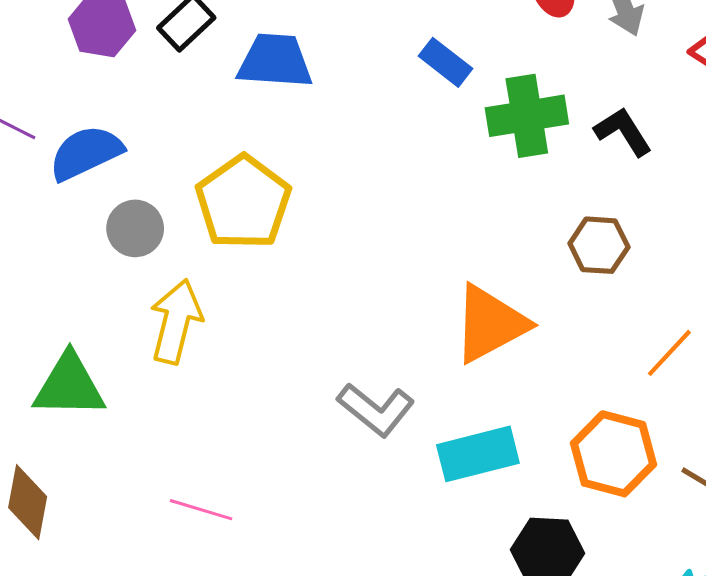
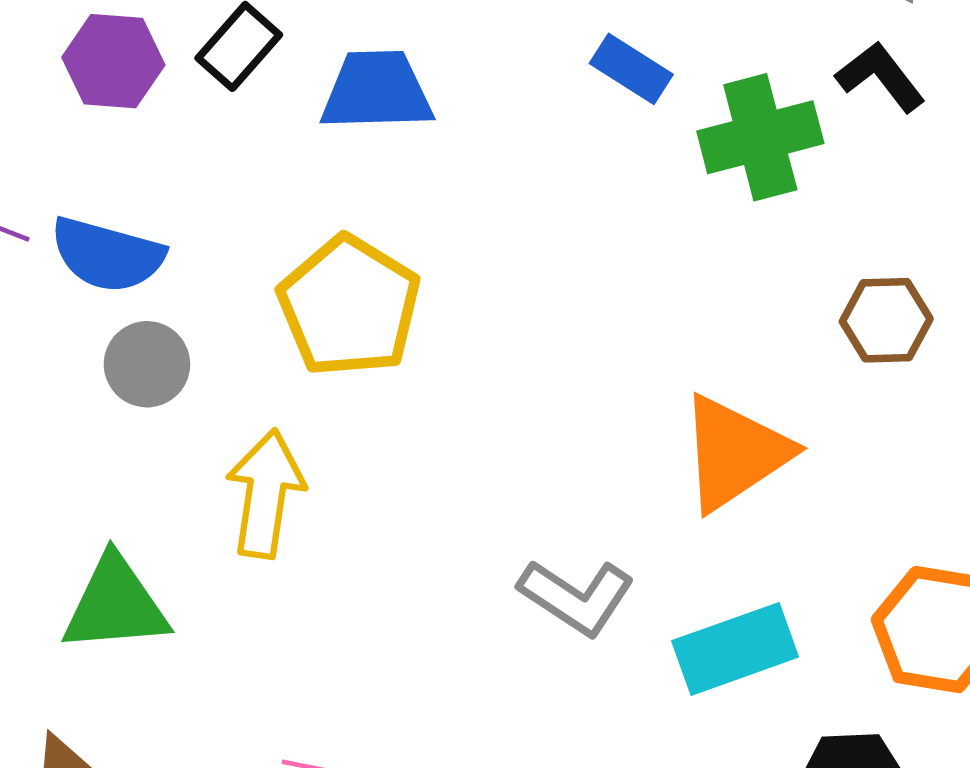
black L-shape: (623, 132) -> (881, 77), moved
blue semicircle: (86, 153) -> (107, 255), turned -134
gray circle: (135, 228) -> (147, 364), moved

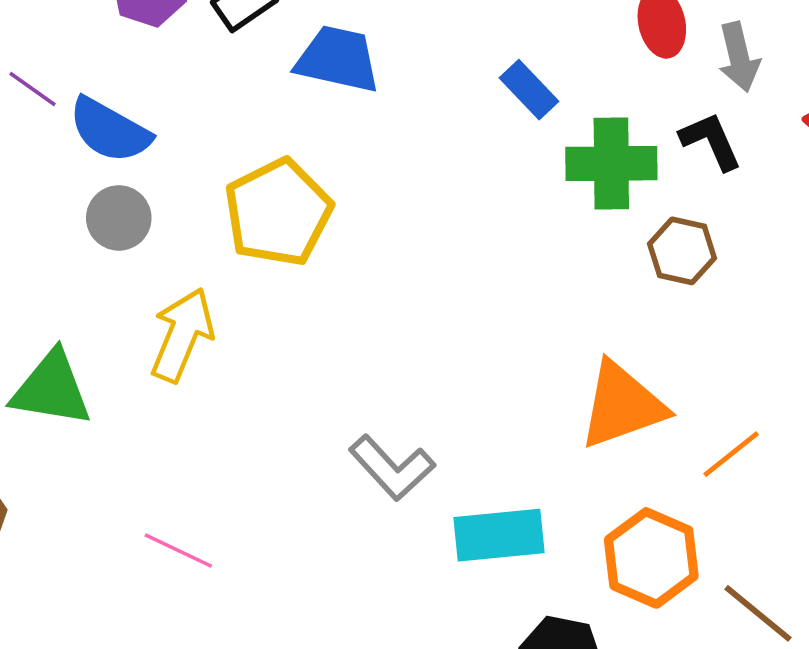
brown hexagon: (886, 320) -> (682, 251), moved
orange triangle: (735, 453) -> (622, 405), moved

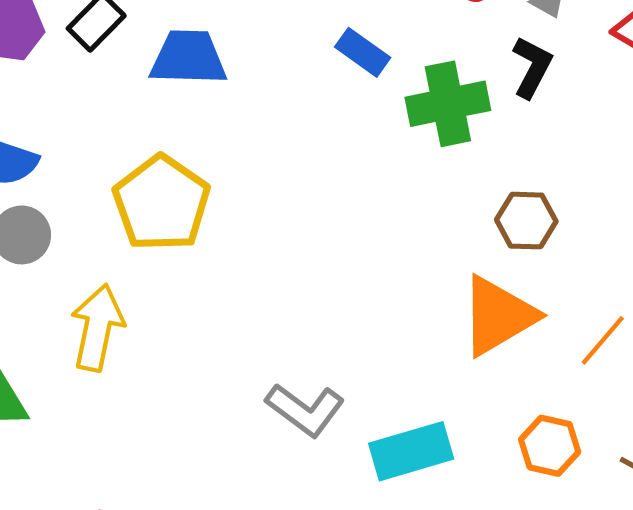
black L-shape: (711, 141) -> (532, 67), turned 62
brown hexagon: (682, 251) -> (526, 221), moved
orange hexagon: (651, 558) -> (550, 446), size x0.7

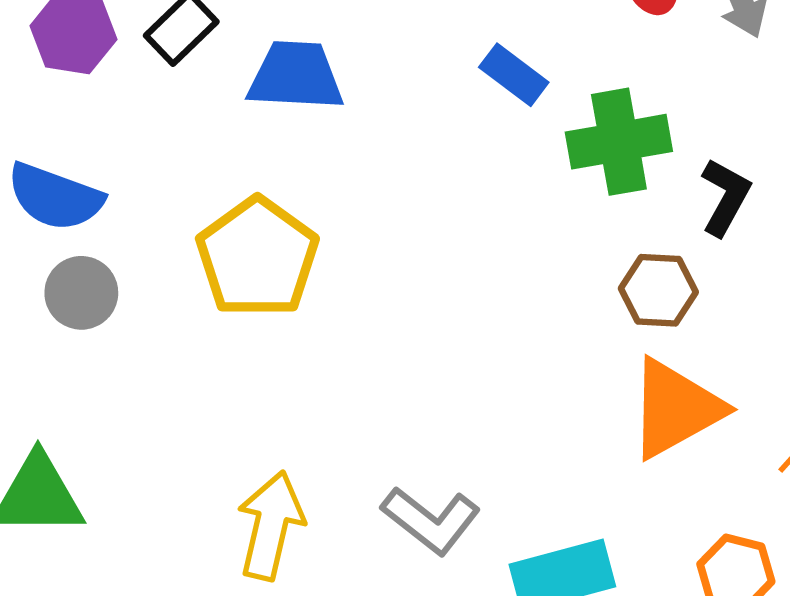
black L-shape: (532, 67) -> (725, 197), moved
brown hexagon: (526, 221) -> (658, 290), moved
yellow arrow: (97, 328) -> (271, 526), moved

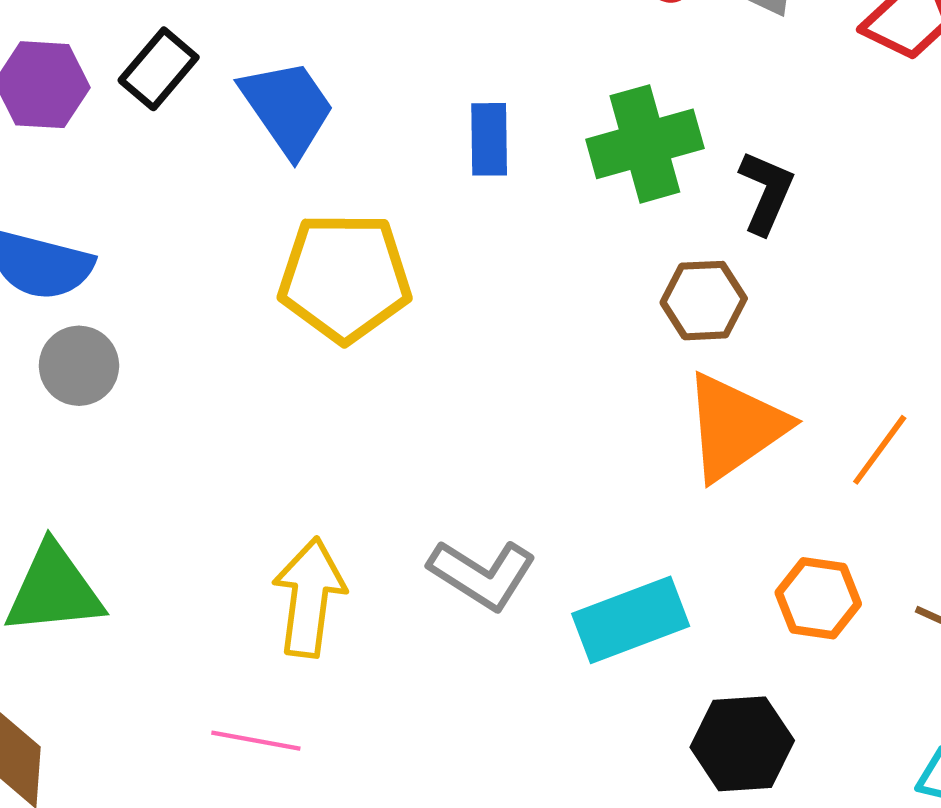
blue rectangle: (514, 75) -> (489, 139), moved, turned 58
blue trapezoid: (296, 76) -> (288, 108), turned 58
yellow pentagon: (257, 257) -> (345, 277), moved, turned -30

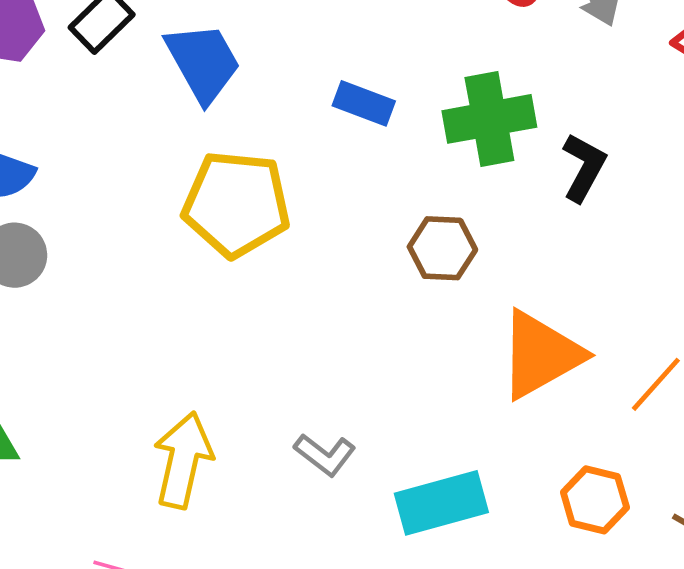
blue rectangle: (489, 139) -> (364, 103), turned -74
brown hexagon: (704, 301) -> (442, 248), moved
gray L-shape: (482, 574) -> (325, 455), size x0.7

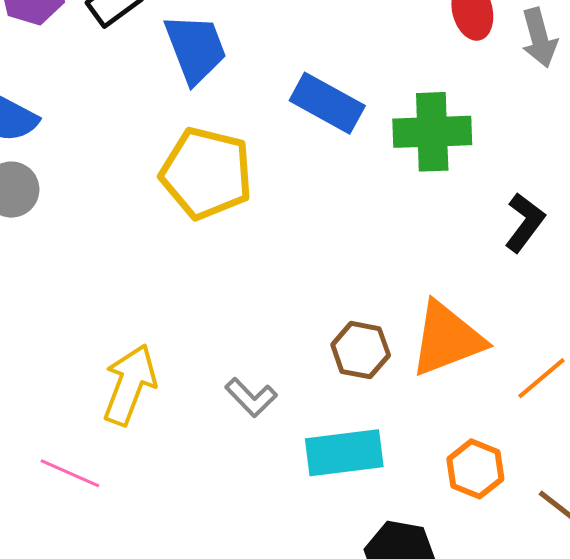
blue rectangle: (364, 103) -> (327, 103), size x1.4
black L-shape: (584, 167) -> (525, 222), moved
brown hexagon: (442, 248) -> (361, 350), moved

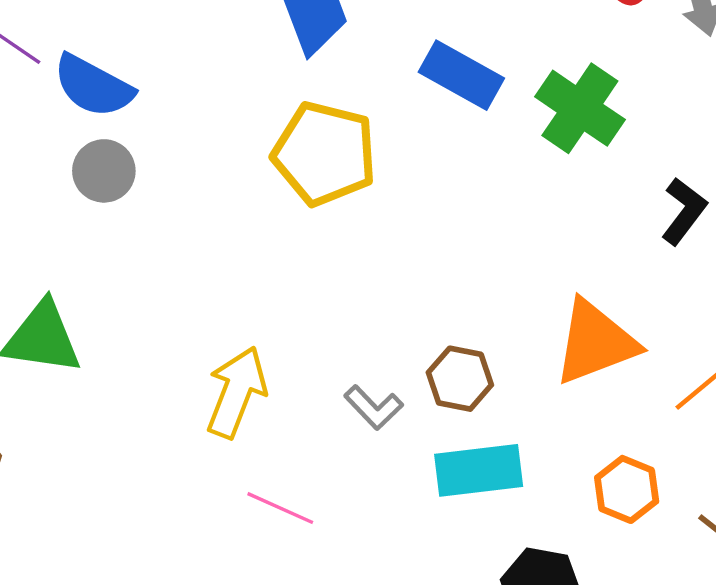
green cross: (432, 132) -> (580, 108), turned 36
brown hexagon: (361, 350) -> (460, 379), moved
pink line: (70, 473) -> (280, 508), moved

